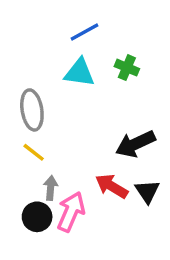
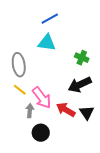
green cross: (127, 68) -> (82, 58), moved
pink arrow: (71, 212) -> (42, 98), moved, turned 120
black circle: (37, 217) -> (41, 133), moved

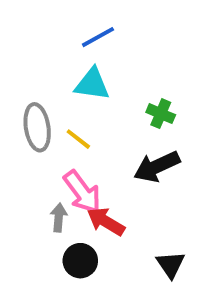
yellow line: (20, 90) -> (78, 139), moved
red arrow: (66, 110) -> (106, 221), moved
black triangle: (87, 113) -> (171, 265), moved

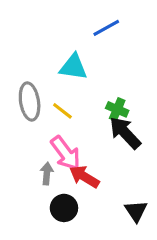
blue line: (98, 37) -> (106, 28), moved
green cross: (161, 114) -> (117, 109), moved
black arrow: (157, 167) -> (125, 133), turned 72

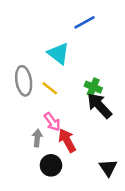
cyan triangle: (73, 67) -> (58, 53), turned 30
pink arrow: (66, 153) -> (52, 122), size x0.7
red arrow: (84, 177) -> (67, 140), turned 30

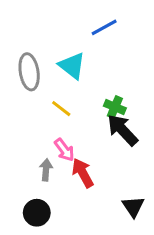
gray ellipse: (24, 81) -> (29, 72), moved
black circle: (51, 165) -> (37, 213), moved

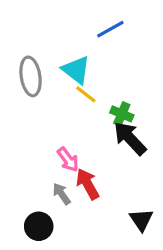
yellow line: (61, 109) -> (86, 94), moved
gray arrow: (46, 170) -> (61, 194), moved, turned -40

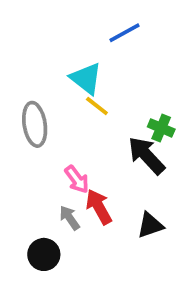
gray ellipse: (31, 76) -> (35, 124), moved
green cross: (122, 114) -> (161, 128), moved
black triangle: (141, 220) -> (150, 225), moved, turned 45

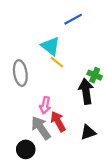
black arrow: (146, 155) -> (86, 91), turned 35
pink arrow: (77, 179) -> (45, 105), turned 49
gray arrow: (69, 218) -> (41, 128), size x1.6

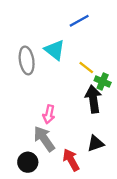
yellow line: (57, 62) -> (86, 67), moved
gray ellipse: (20, 73) -> (27, 60), moved
red arrow: (58, 121) -> (71, 160), moved

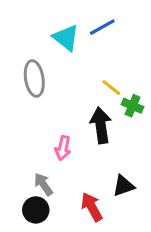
cyan triangle: (55, 50) -> (66, 38), moved
black arrow: (93, 99) -> (101, 125), moved
gray arrow: (44, 139) -> (43, 184), moved, size x0.7

